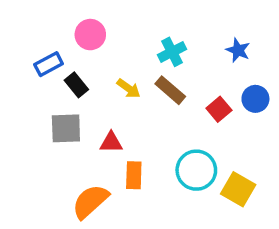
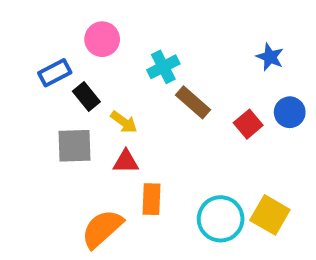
cyan cross: (172, 52) -> (163, 67), moved
yellow arrow: (129, 88) -> (124, 122), moved
cyan circle: (196, 170) -> (221, 219), moved

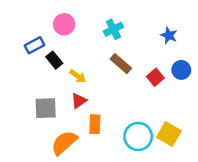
cyan cross: (163, 67) -> (113, 29), moved
gray square: (74, 146) -> (46, 108), moved
red triangle: (126, 162) -> (79, 101), turned -35

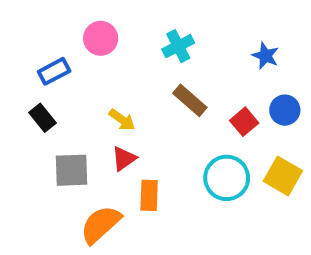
black rectangle: (54, 60) -> (42, 118), moved
yellow square: (169, 134) -> (283, 176), moved
cyan circle: (138, 136) -> (227, 178), moved

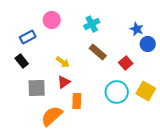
blue circle: (285, 110) -> (148, 44), moved

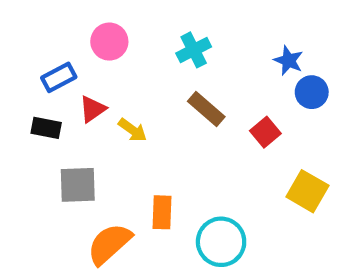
black rectangle: (22, 61) -> (46, 128), turned -40
red triangle: (64, 82) -> (92, 109), moved
cyan circle: (117, 92) -> (221, 242), moved

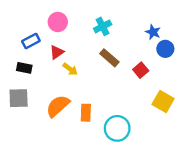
red triangle: (92, 109) -> (57, 52), moved
gray square: (78, 185) -> (19, 98), moved
orange semicircle: (109, 244) -> (58, 106), moved

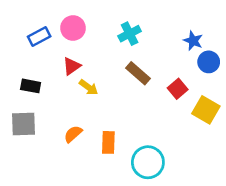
blue rectangle: (31, 41) -> (39, 36), moved
yellow square: (163, 102) -> (206, 110), moved
orange semicircle: (58, 106) -> (73, 134), size x0.6

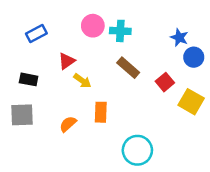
pink circle: (73, 28) -> (93, 26), moved
cyan cross: (130, 34) -> (120, 31), turned 30
orange rectangle: (108, 142) -> (101, 112), moved

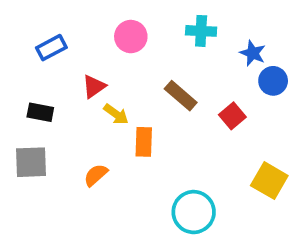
cyan cross: (120, 31) -> (201, 31), moved
yellow square: (191, 102) -> (269, 181), moved
orange rectangle: (101, 112) -> (144, 142), moved

